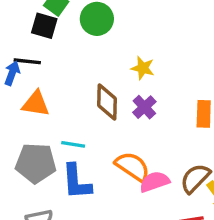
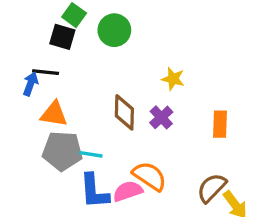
yellow star: (143, 68) -> (173, 79), moved
gray pentagon: (36, 163) -> (62, 151), moved
pink semicircle: (155, 182) -> (128, 191), moved

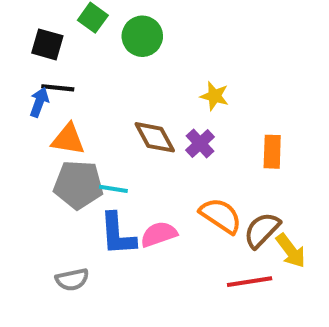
black square: (62, 37) -> (47, 44), moved
brown diamond: (124, 112) -> (155, 137), turned -30
orange semicircle: (150, 176) -> (221, 216), moved

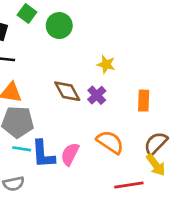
cyan line: (113, 189) -> (22, 149), moved
brown semicircle: (262, 230) -> (156, 143), moved
pink semicircle: (159, 234) -> (70, 154), turned -45

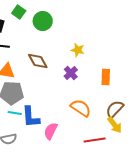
brown diamond: (67, 91) -> (38, 61), moved
pink semicircle: (70, 154) -> (51, 131), moved

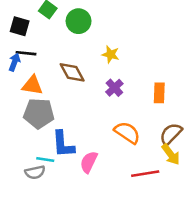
yellow star: (78, 50) -> (111, 54), moved
cyan line: (15, 113) -> (45, 159), moved

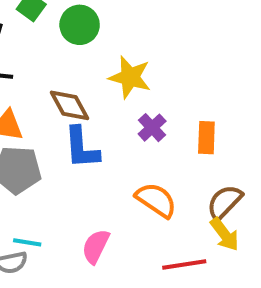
yellow star: (111, 54) -> (130, 77), size x1.5
purple cross: (114, 88) -> (152, 128), moved
blue L-shape: (63, 144) -> (82, 148), moved

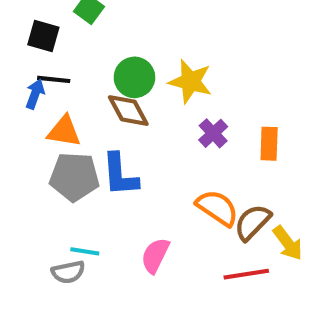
green circle: (80, 25) -> (134, 77), moved
blue L-shape: (82, 148) -> (120, 175), moved
brown semicircle: (225, 202) -> (253, 222), moved

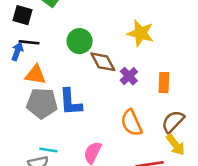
yellow star: (190, 82) -> (141, 33), moved
brown diamond: (128, 111) -> (103, 62), moved
orange semicircle: (217, 208) -> (131, 123), turned -148
brown semicircle: (253, 222) -> (173, 121), moved

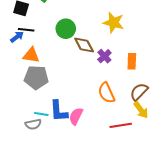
blue arrow: (17, 51) -> (17, 37), turned 32
blue L-shape: (70, 102) -> (59, 111), moved

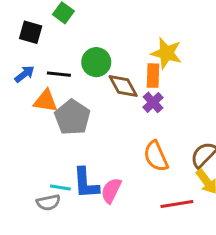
black line: (26, 30) -> (59, 74), moved
orange rectangle: (132, 61) -> (153, 76), moved
gray pentagon: (36, 77) -> (72, 117), moved, turned 30

